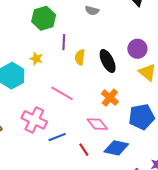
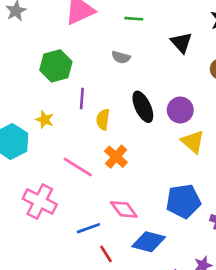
black ellipse: (108, 61) -> (143, 107), moved
orange cross: (110, 98) -> (116, 157), moved
blue line: (57, 137) -> (88, 228), moved
red line: (84, 150) -> (106, 254), moved

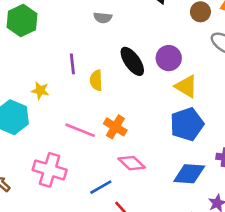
green hexagon: (56, 66) -> (22, 20), moved
orange cross: (116, 157) -> (115, 127), moved
blue pentagon: (183, 201) -> (187, 124), moved
blue diamond: (149, 242) -> (189, 174), moved

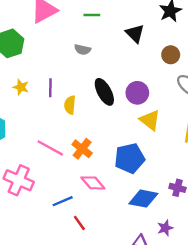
yellow star: (40, 91) -> (21, 87), moved
blue pentagon: (187, 124) -> (130, 158), moved

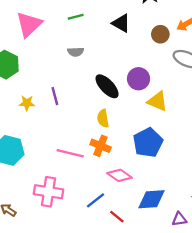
yellow semicircle: (70, 105) -> (103, 119), moved
blue diamond: (143, 199) -> (151, 199), moved

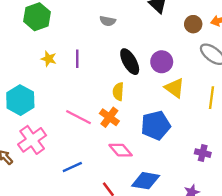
pink cross: (49, 192) -> (32, 140), moved, turned 32
blue line: (96, 200) -> (72, 167), moved

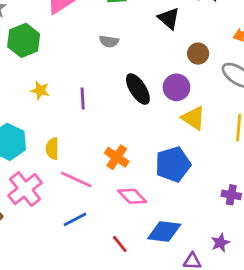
brown circle: (193, 24) -> (198, 54), moved
purple line: (77, 59) -> (83, 98), moved
yellow semicircle: (118, 92) -> (52, 149), moved
pink line: (78, 117) -> (76, 179), moved

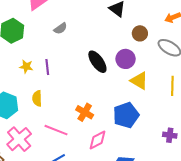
gray semicircle: (109, 41) -> (60, 28), moved, turned -40
purple line: (83, 98) -> (47, 67), moved
yellow semicircle: (52, 149) -> (37, 98), moved
pink diamond: (132, 196) -> (97, 140), turned -70

